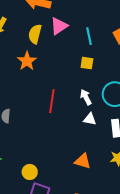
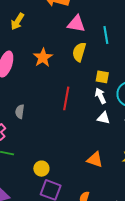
pink triangle: (59, 26) -> (76, 24), turned 42
yellow semicircle: (35, 34) -> (79, 52), moved
yellow square: (87, 63) -> (102, 77), moved

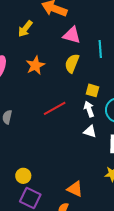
yellow arrow: (17, 21) -> (25, 29), moved
red line: (66, 98) -> (55, 108), turned 45
orange triangle: (95, 160) -> (75, 189), moved

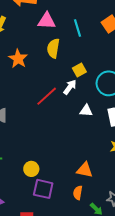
yellow square: (92, 90) -> (79, 70), turned -32
white arrow: (89, 109) -> (70, 87), moved, turned 70

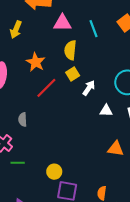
yellow square: (79, 70) -> (73, 74), moved
red line: (47, 96) -> (46, 88), moved
orange triangle: (85, 170) -> (116, 149), moved

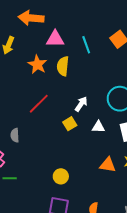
orange star: (36, 62) -> (37, 65), moved
yellow square: (73, 74) -> (70, 124), moved
yellow circle: (54, 172) -> (61, 176), moved

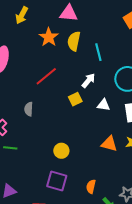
cyan line: (86, 45) -> (98, 52), moved
gray semicircle: (15, 135) -> (29, 109), moved

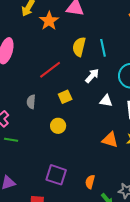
orange star: (49, 37) -> (49, 21), moved
yellow semicircle: (74, 41) -> (79, 47), moved
yellow square: (75, 99) -> (65, 97), moved
yellow circle: (61, 151) -> (58, 126), moved

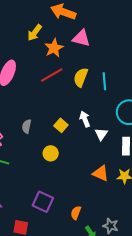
red line: (50, 70) -> (52, 75), moved
white arrow: (92, 76) -> (85, 119), moved, turned -70
yellow square: (65, 97) -> (61, 125), turned -32
white triangle: (106, 101) -> (101, 134), turned 48

